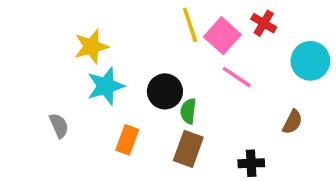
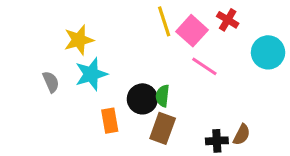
black circle: (165, 91) -> (142, 99), moved
brown semicircle: (292, 122) -> (242, 135), moved
gray semicircle: (59, 126) -> (51, 82), moved
orange rectangle: (127, 140) -> (110, 121), turned -30

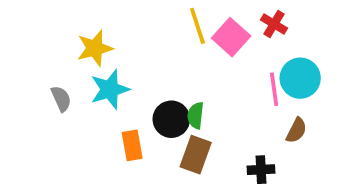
cyan circle: (268, 52) -> (300, 78), moved
pink line: (204, 66) -> (274, 89), moved, turned 48
brown semicircle: (242, 135) -> (296, 130), moved

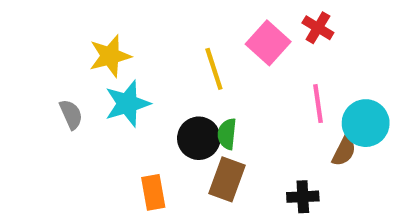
yellow line: (197, 26) -> (214, 69), moved
cyan circle: (300, 78) -> (366, 123), moved
orange rectangle: (132, 145) -> (153, 192), moved

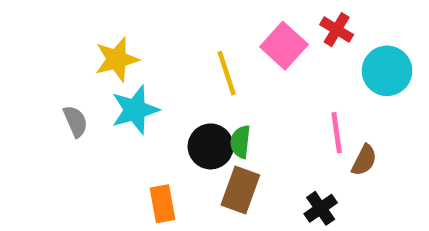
pink line: (318, 104) -> (337, 133), moved
cyan circle: (366, 123) -> (387, 71), moved
black cross: (303, 197) -> (321, 208), turned -32

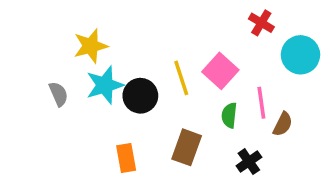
pink square: (284, 46) -> (220, 71), moved
yellow line: (227, 73) -> (181, 78), moved
green semicircle: (240, 142) -> (229, 115), moved
black circle: (211, 146) -> (140, 96), moved

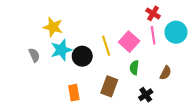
yellow star: (91, 46) -> (53, 27), turned 30
pink line: (261, 103) -> (153, 35), moved

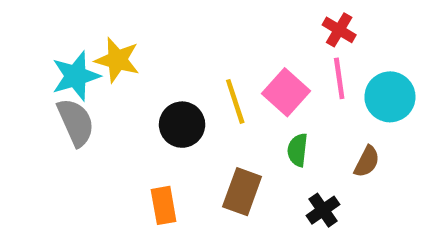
cyan circle: (176, 32) -> (390, 97), moved
cyan star: (61, 50) -> (76, 76), moved
gray semicircle: (34, 55) -> (76, 122), size x1.5

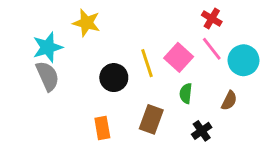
yellow star: (117, 60) -> (86, 23), moved
pink line: (339, 78) -> (212, 49), turned -30

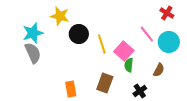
red cross: (212, 18) -> (167, 13), moved
pink square: (179, 57) -> (124, 51), moved
black circle: (114, 78) -> (79, 34), moved

